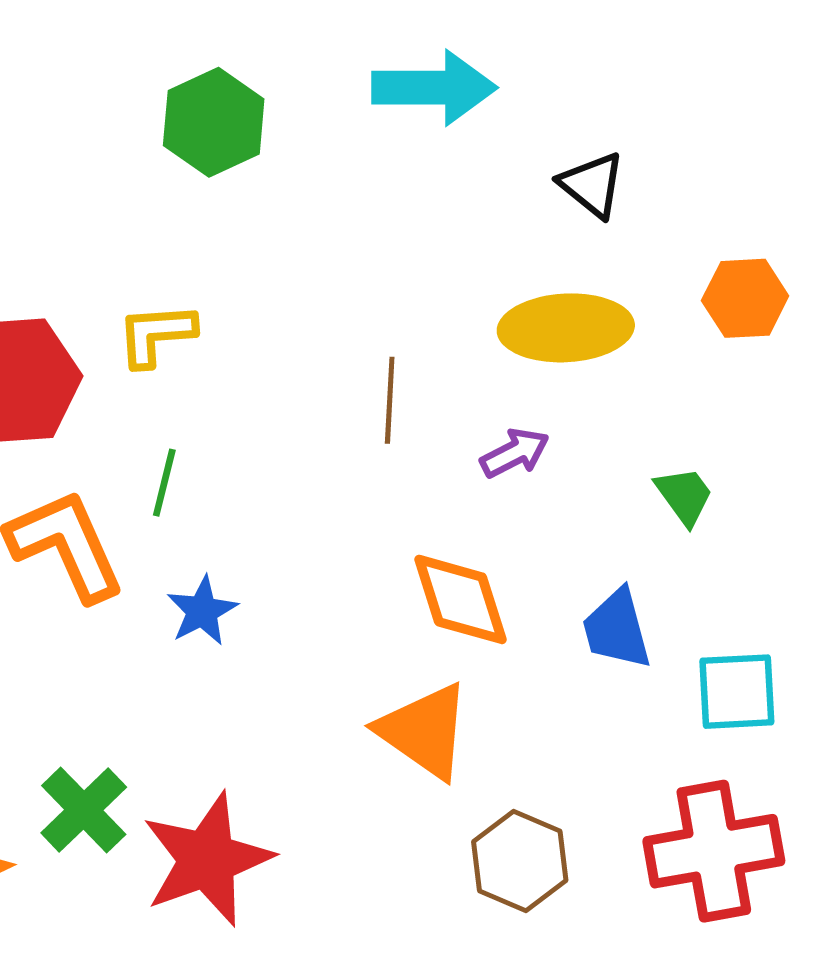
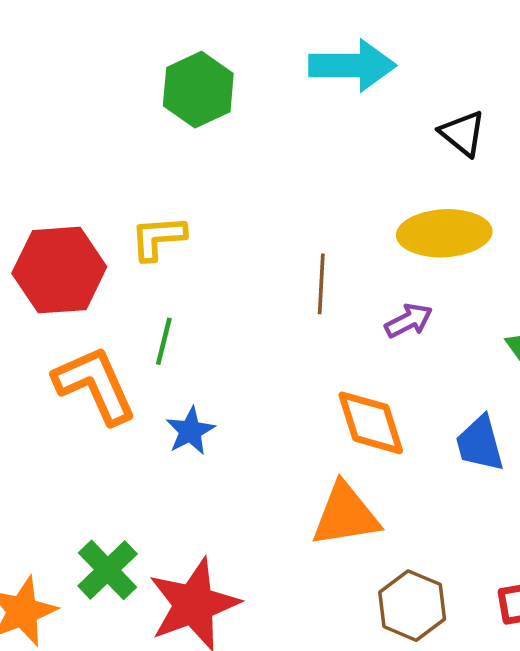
orange triangle: (424, 731) -> (345, 515), turned -44

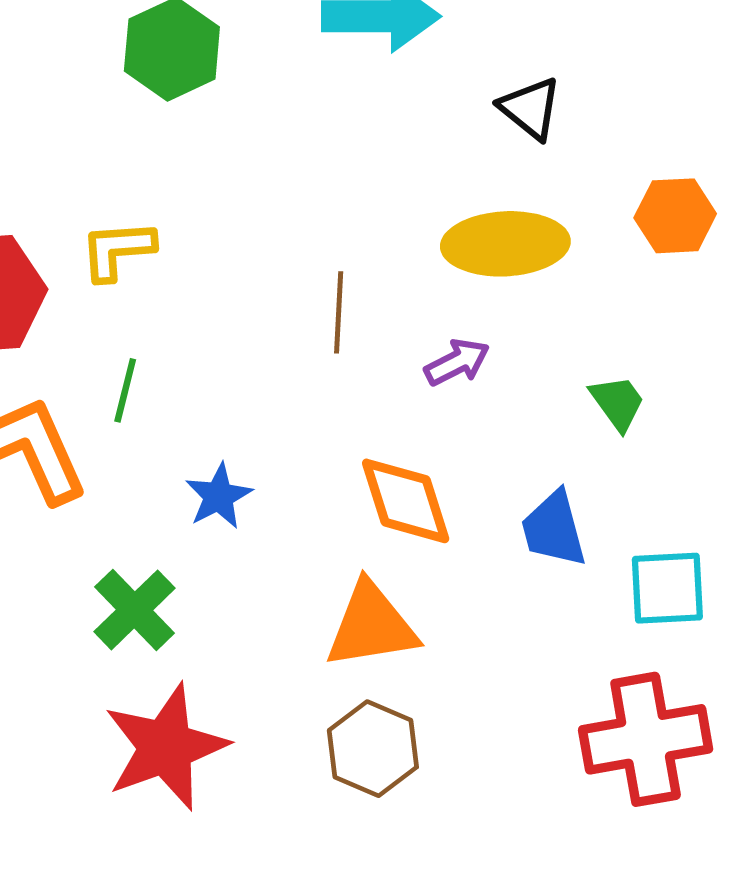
blue star: (190, 431) -> (219, 496), moved
green cross: (108, 570) -> (135, 610), moved
brown hexagon: (412, 606) -> (373, 749), moved

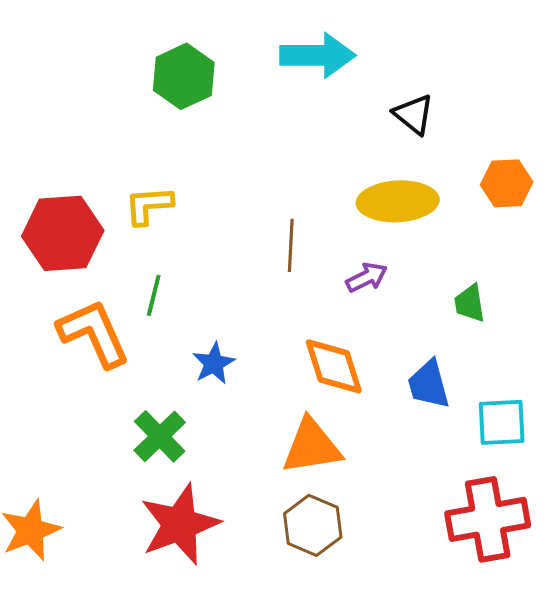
green trapezoid: (618, 403) -> (470, 303), turned -153

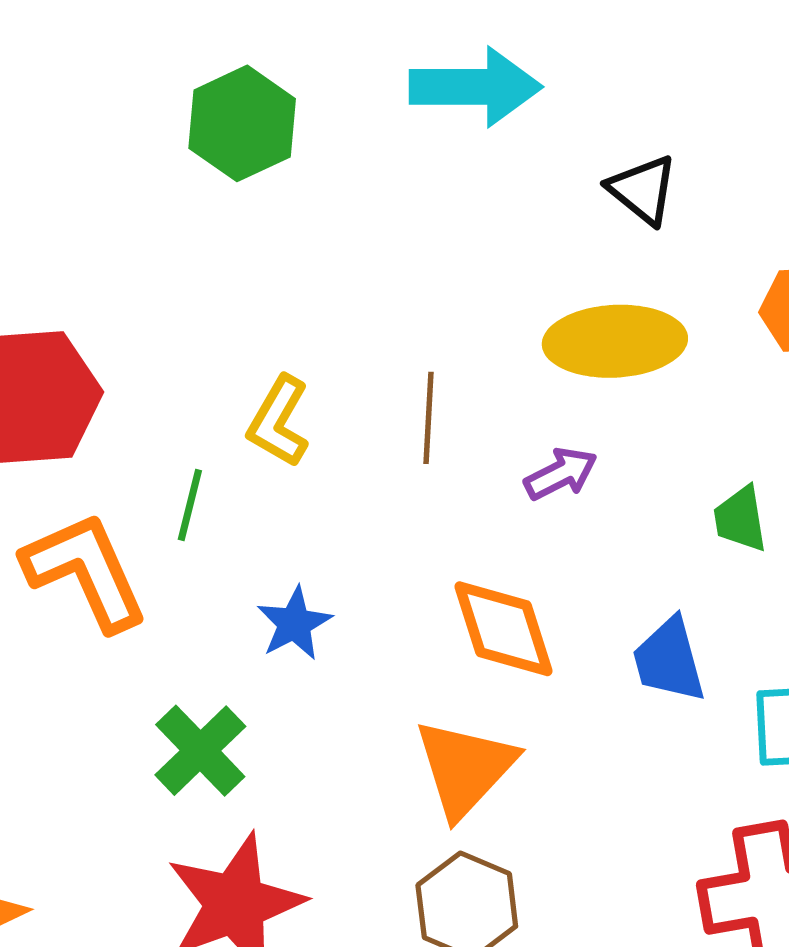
yellow L-shape: (149, 205) -> (279, 421), moved, turned -56
orange triangle: (312, 446) -> (465, 768), turned -38

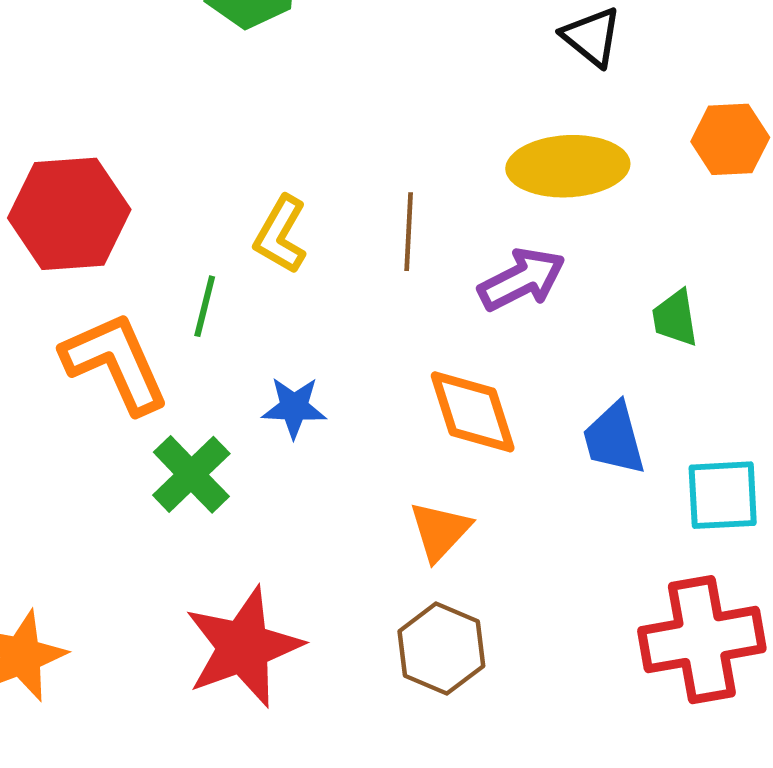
purple arrow: (561, 474) -> (522, 279), size x1.4
blue star: (294, 623) -> (294, 407), turned 30
green cross: (200, 751) -> (191, 474), moved
orange triangle: (465, 768) -> (440, 531), size x0.7

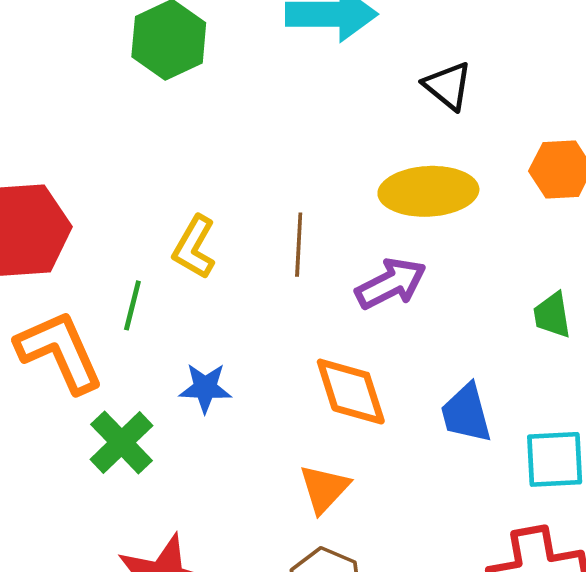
green trapezoid: (675, 318) -> (552, 315), moved

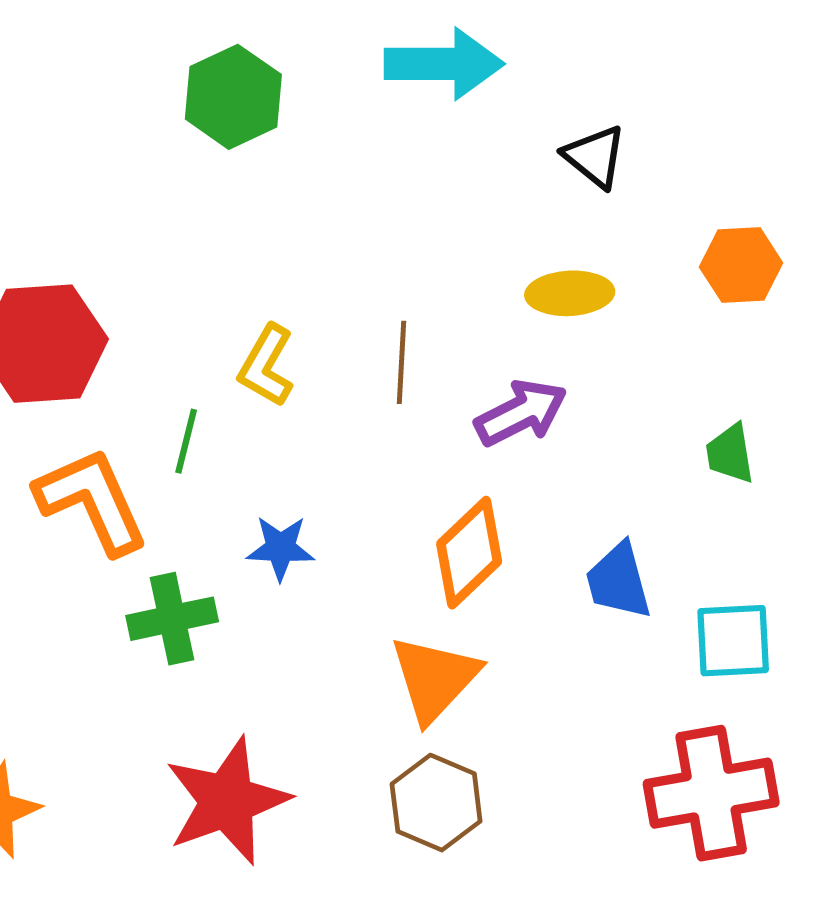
yellow ellipse: (428, 191) -> (570, 293), size x0.7
orange diamond: (351, 392) -> (469, 553), turned 64
green cross: (122, 442) -> (172, 619), turned 32
orange triangle: (324, 489) -> (435, 678), size x1.4

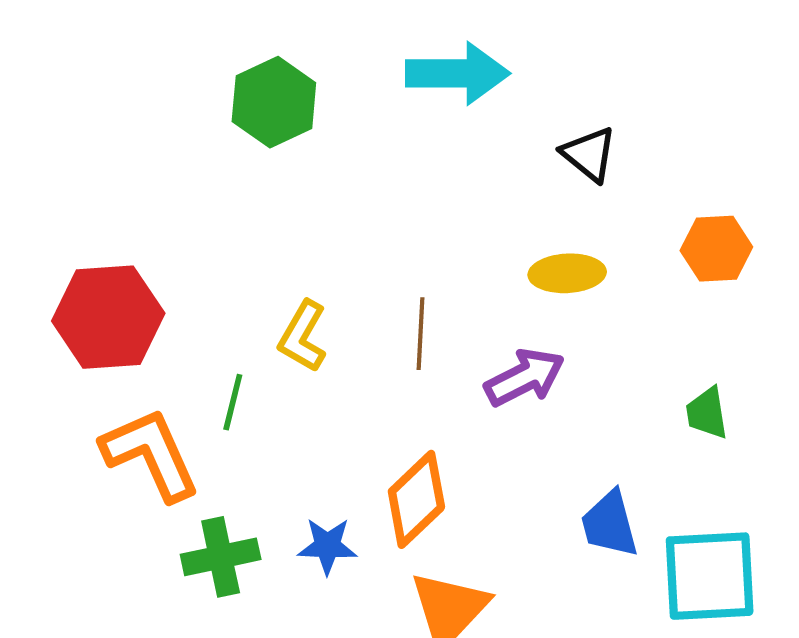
blue star: (280, 548) -> (327, 546), moved
orange diamond: (469, 553) -> (416, 499), moved
cyan square: (733, 641) -> (710, 576), size x1.4

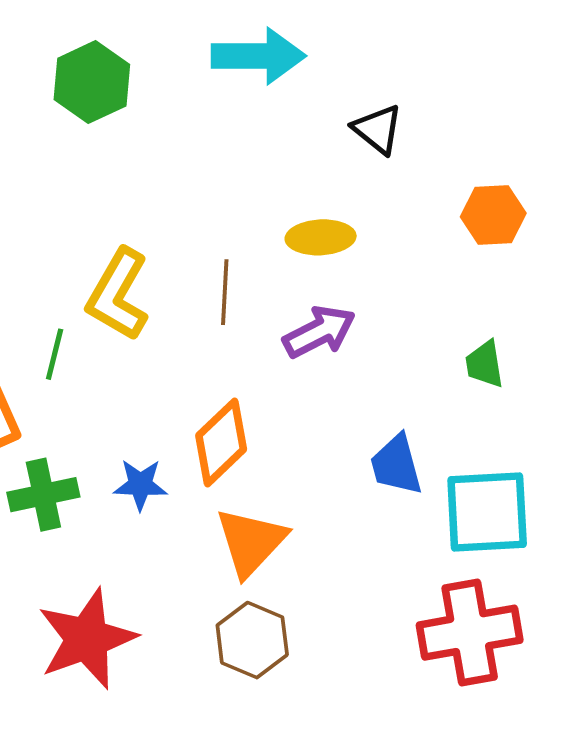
yellow ellipse: (567, 273) -> (321, 237), moved
yellow L-shape: (303, 336) -> (118, 295), size x1.4

